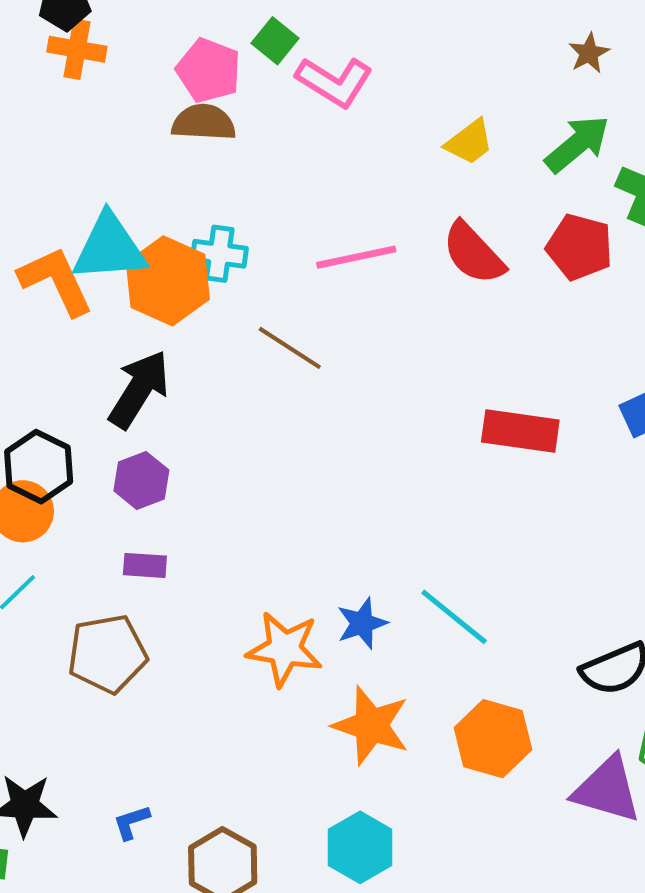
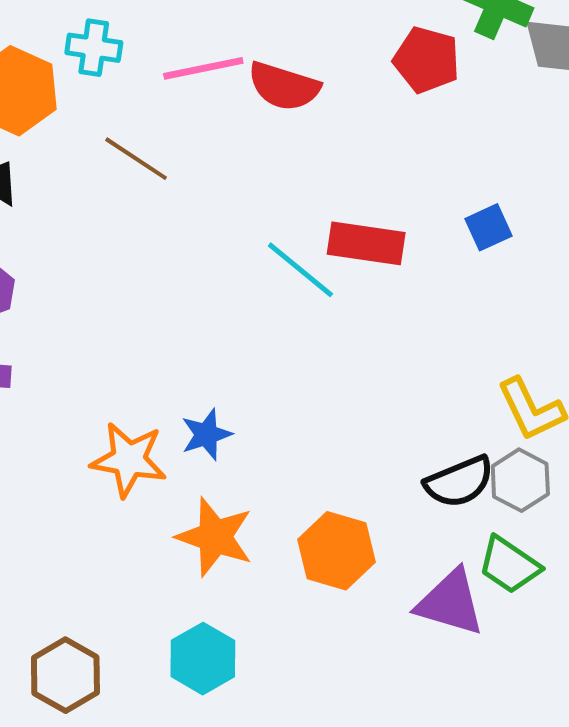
red semicircle: (473, 253) -> (284, 86), moved, turned -30
cyan cross: (219, 254) -> (94, 48), moved
cyan line: (454, 617) -> (300, 270), moved

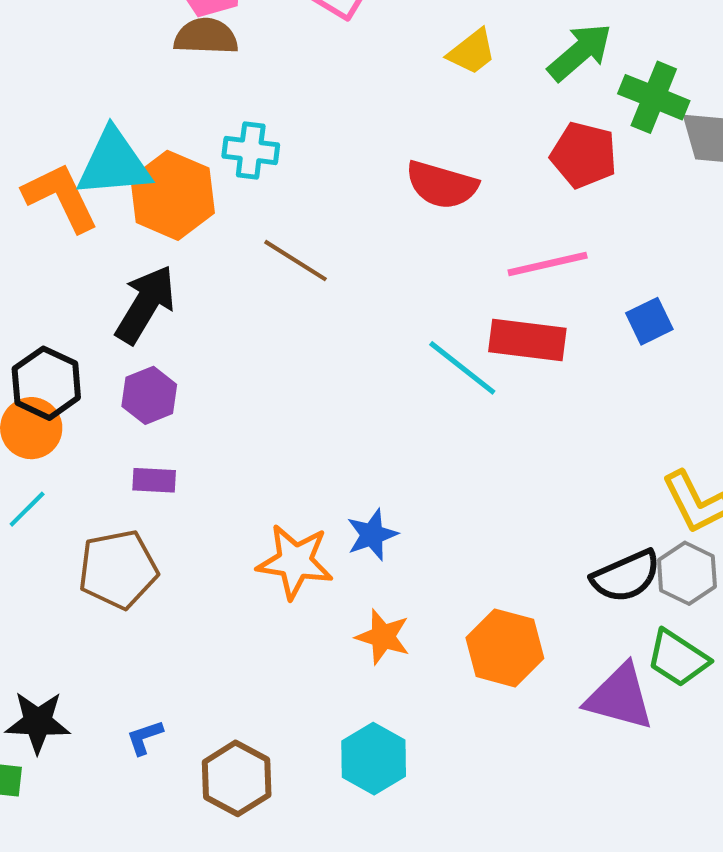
pink line: (203, 68) -> (548, 264), moved
orange star: (215, 537) -> (383, 637), size x0.7

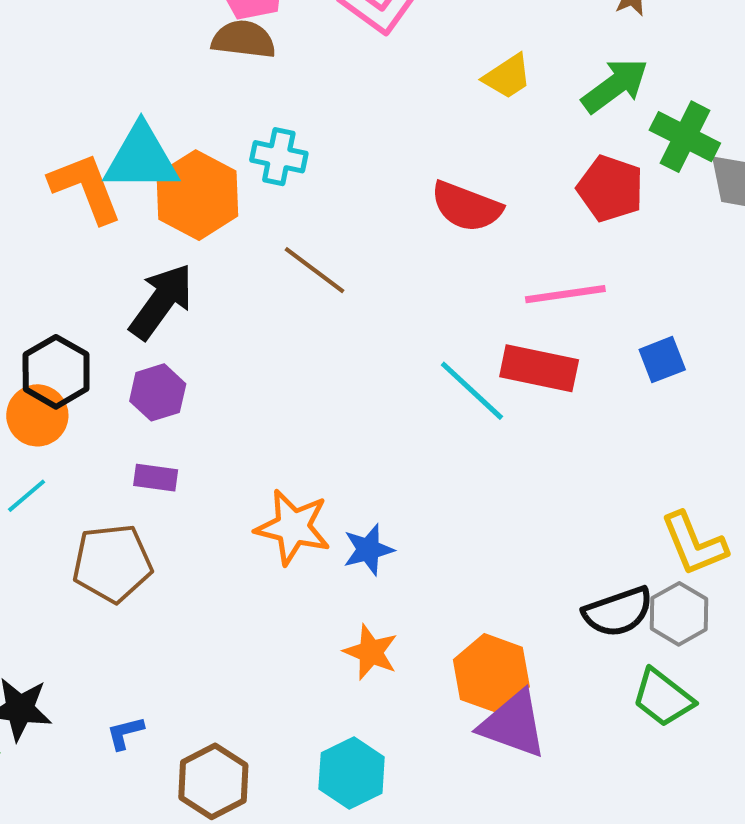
orange star: (295, 562) -> (293, 527), moved
purple triangle: (620, 697) -> (513, 724), moved

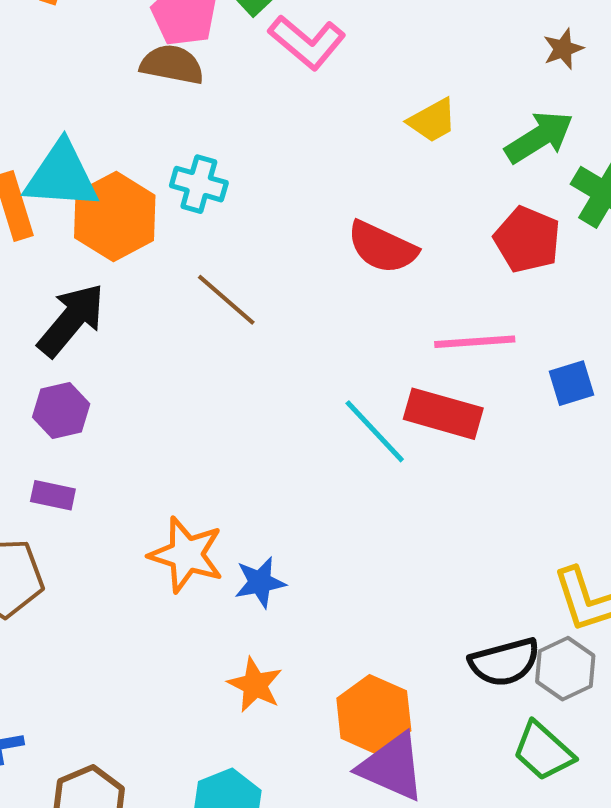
blue square: (662, 360) -> (572, 383), moved

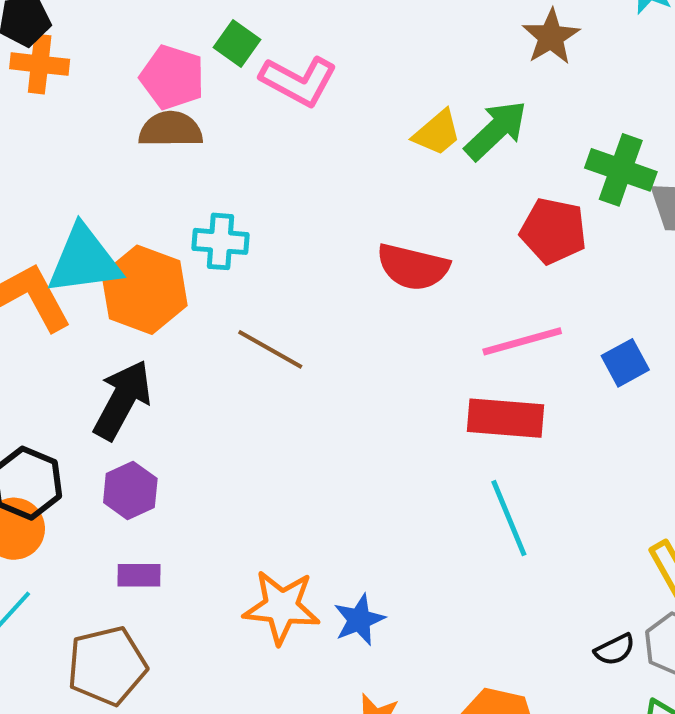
brown star: (563, 49) -> (551, 37), size x1.4
green arrow: (539, 137) -> (496, 130), moved
cyan line: (375, 431) -> (509, 518), moved, turned 32
black semicircle: (505, 662) -> (615, 650), size x0.6

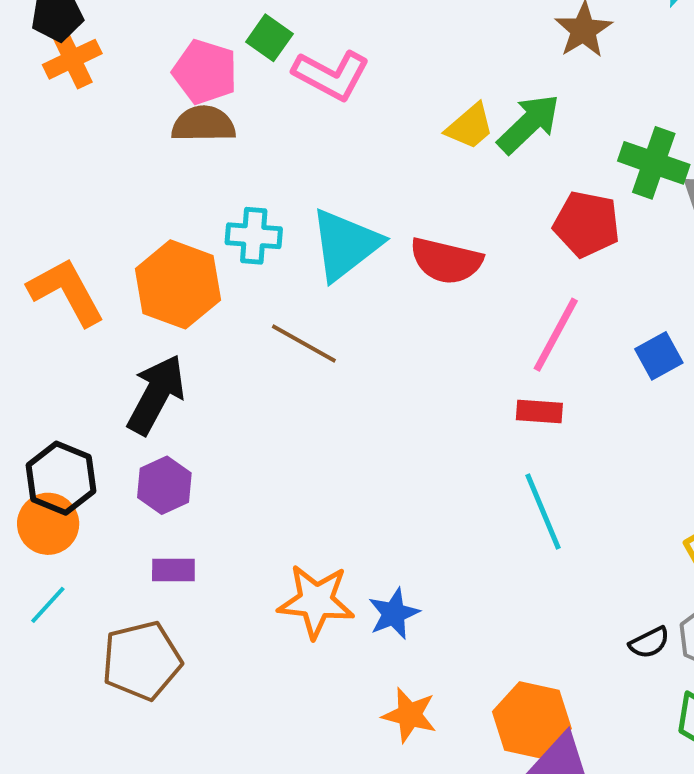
orange cross: (40, 64) -> (72, 59), turned -32
cyan triangle: (84, 260) -> (345, 244), moved, turned -30
pink line: (522, 341) -> (556, 335), turned -46
red rectangle: (506, 418) -> (539, 412), size x0.6

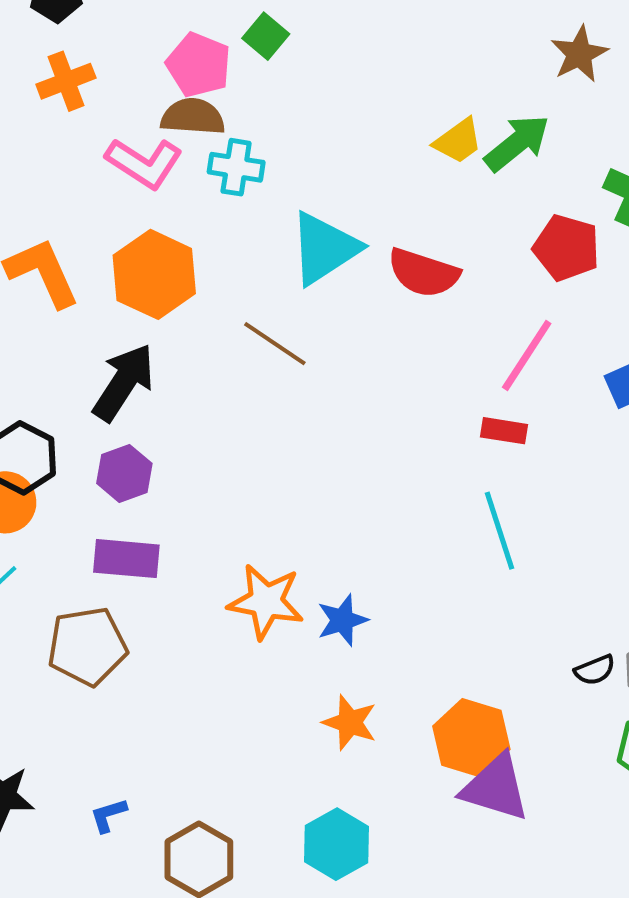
orange cross: (72, 59) -> (66, 81), moved
pink L-shape: (331, 75) -> (144, 163), moved
cyan cross: (254, 236) -> (236, 167), moved
purple rectangle: (173, 570) -> (126, 559), size x1.5

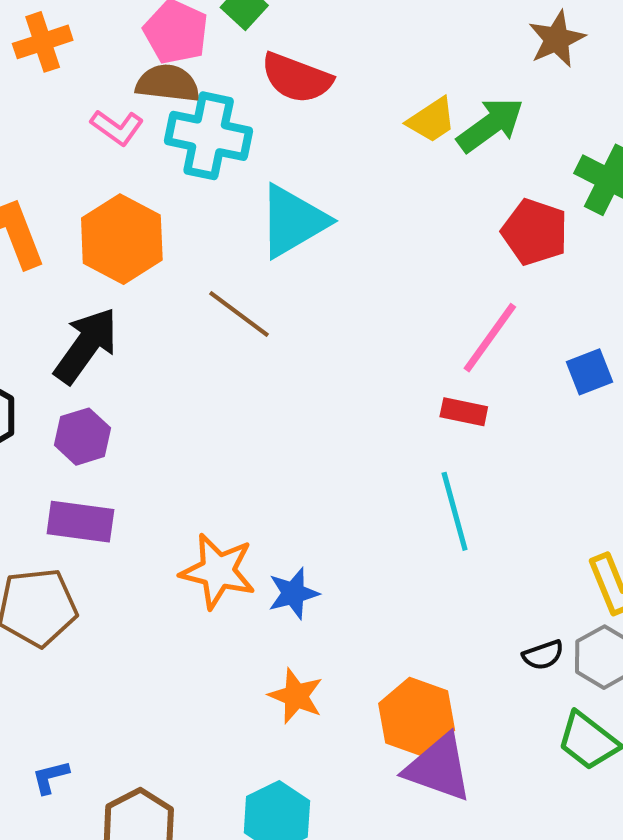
pink L-shape: (144, 163) -> (117, 127), size x0.7
cyan cross: (236, 167) -> (209, 136), size x1.5
red semicircle: (424, 273) -> (297, 78), moved

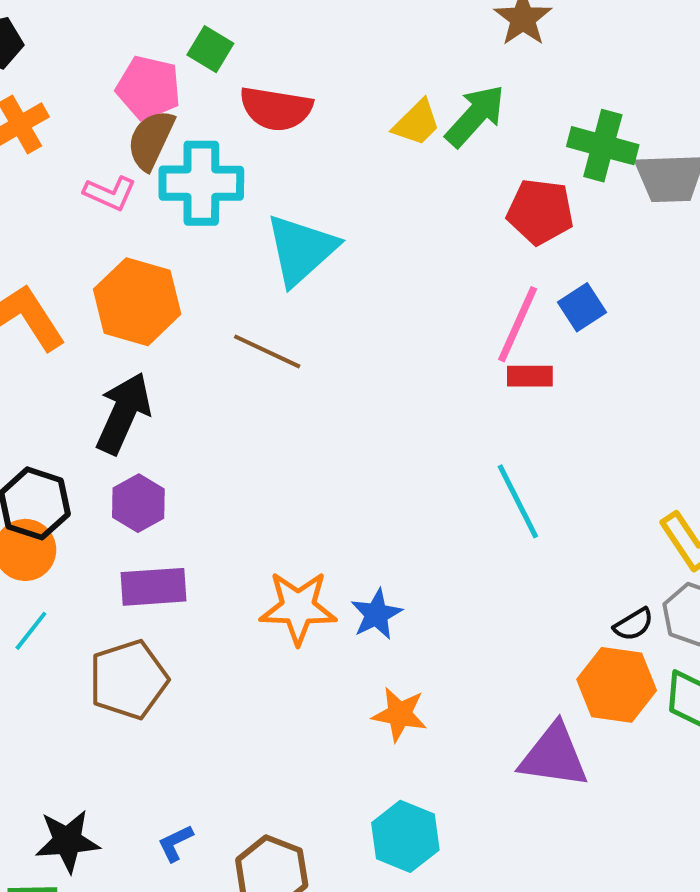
brown semicircle: (168, 83) -> (151, 140), turned -60
blue square: (589, 372) -> (582, 307), moved
red rectangle: (464, 412) -> (530, 376), moved
orange hexagon: (417, 717) -> (617, 685), moved

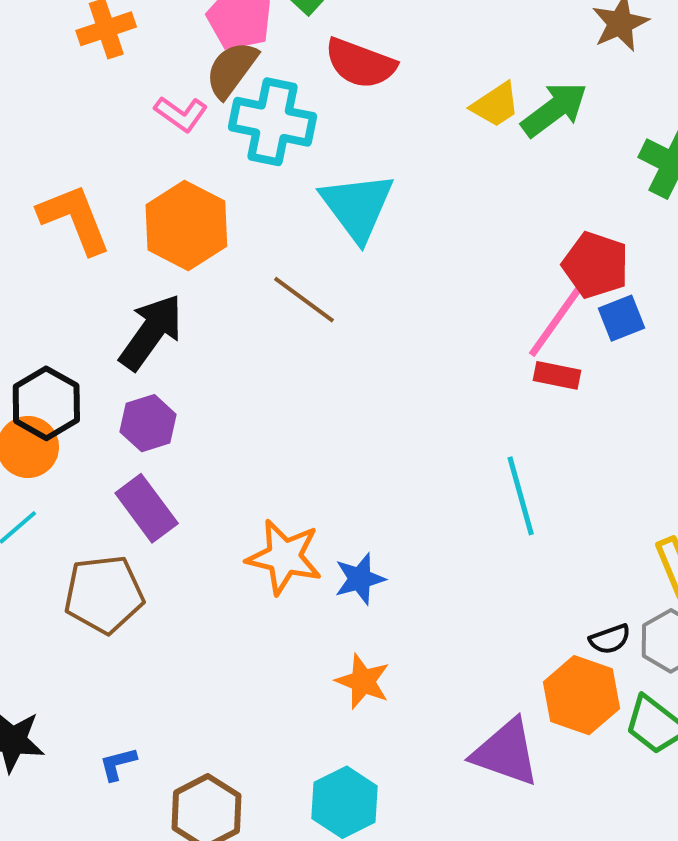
red pentagon: (540, 212) -> (596, 265), moved
cyan triangle: (301, 250) -> (357, 207), turned -36
purple rectangle: (154, 587) -> (147, 508), turned 46

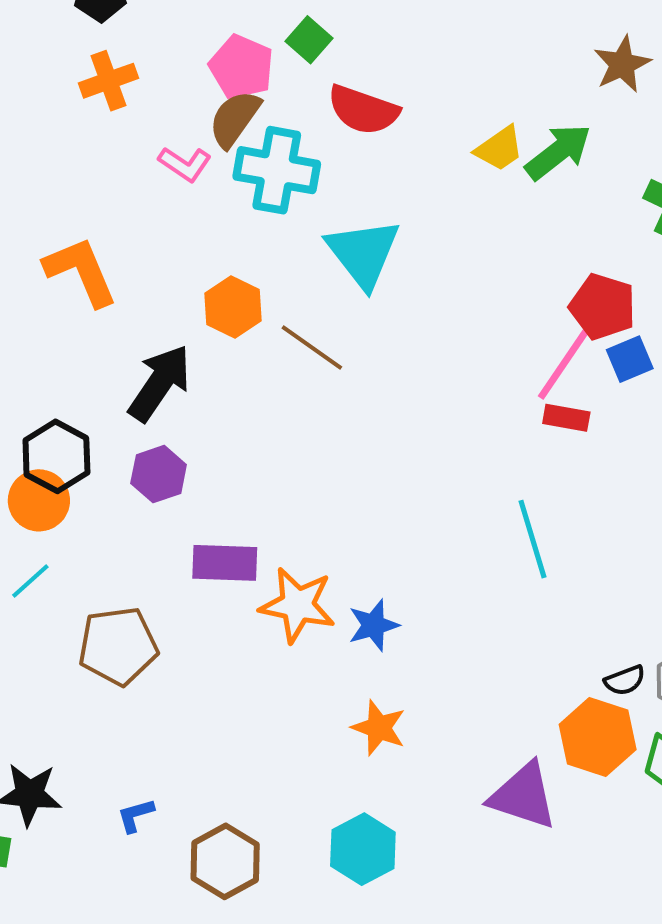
orange hexagon: (186, 225) -> (233, 307), moved, size x0.7
purple rectangle: (147, 508) -> (225, 563), moved, turned -50

